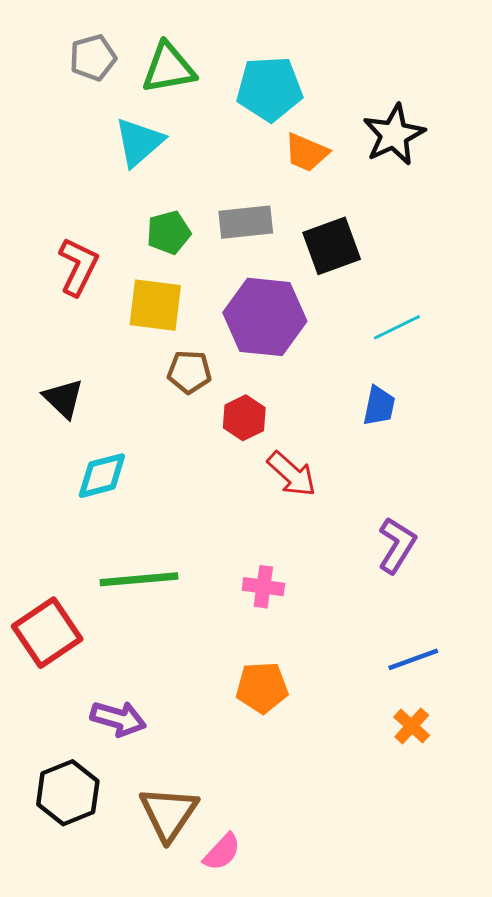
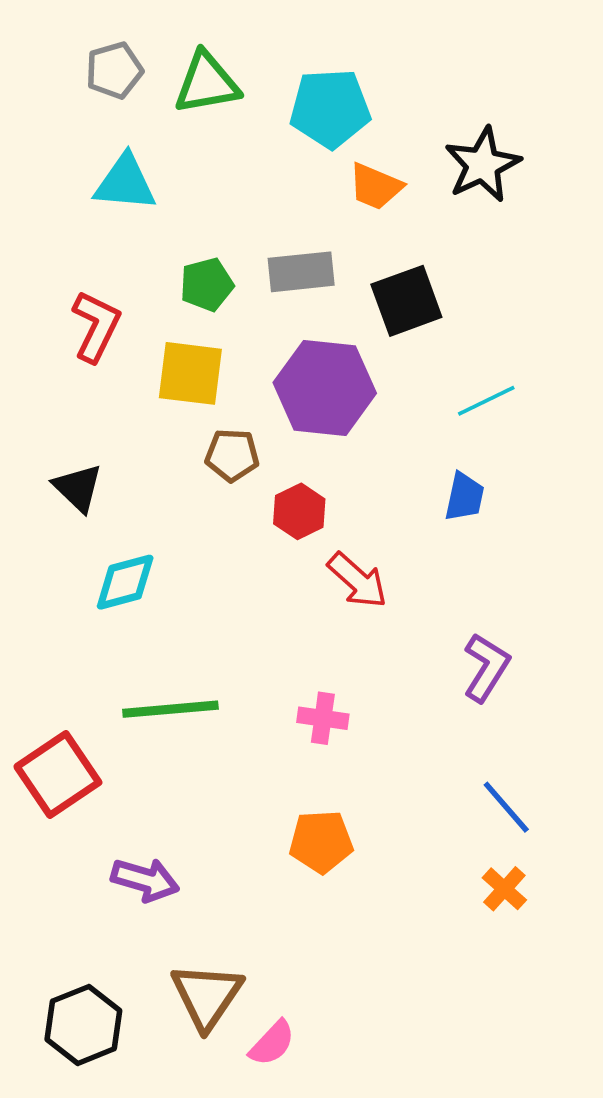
cyan triangle: (139, 142) -> (125, 183), moved, turned 46
blue line: (413, 659) -> (506, 807), turned 69
black hexagon: (68, 793) -> (83, 1025), moved

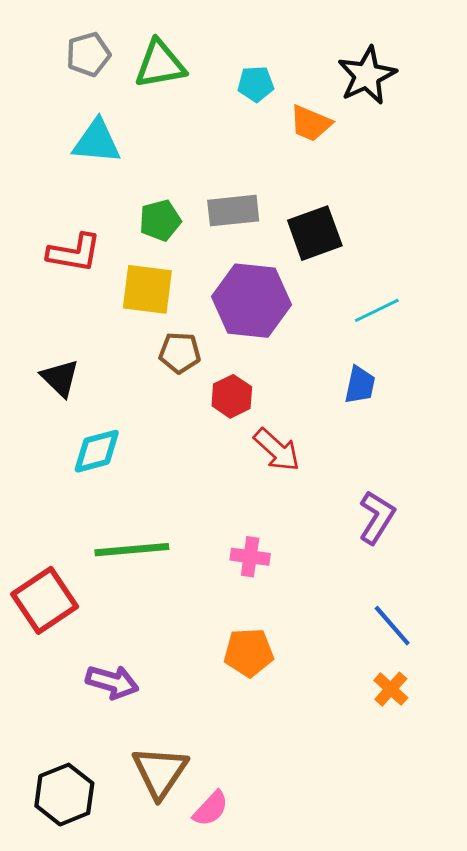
cyan pentagon: (330, 108) -> (256, 84), size x0.6
black star: (483, 165) -> (367, 75), moved
orange trapezoid: (376, 187) -> (311, 123), moved
red L-shape: (96, 326) -> (74, 253), turned 74

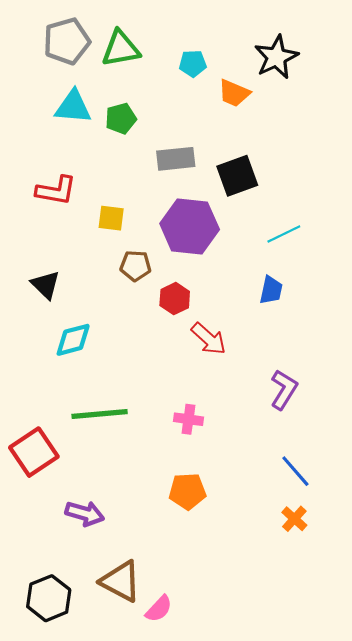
gray pentagon: (88, 54) -> (67, 41), size x1.4
green pentagon: (160, 220) -> (121, 119), moved
yellow square: (147, 289) -> (111, 218), size x0.7
brown triangle: (160, 772) -> (121, 581), turned -36

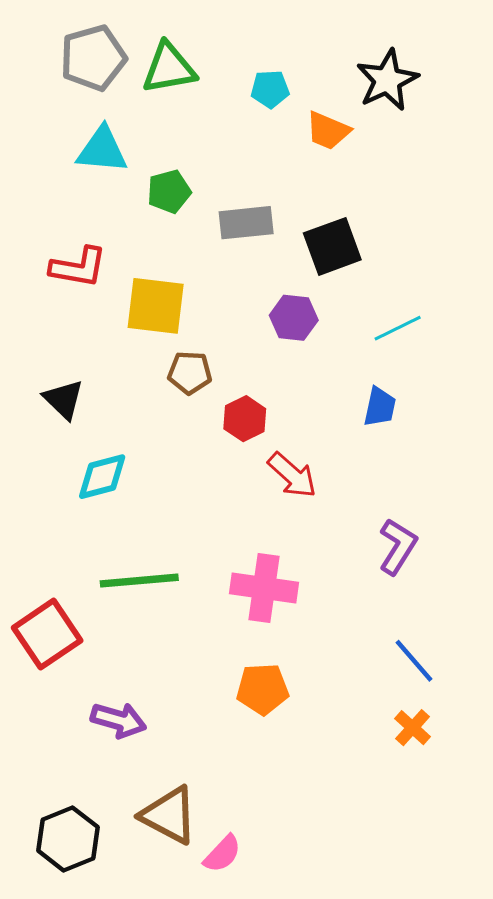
green pentagon: (121, 119) -> (169, 191), moved
yellow square: (111, 218) -> (156, 306), size x1.6
purple hexagon: (190, 227) -> (294, 318), moved, size x0.6
pink cross: (188, 419) -> (264, 588), size x1.6

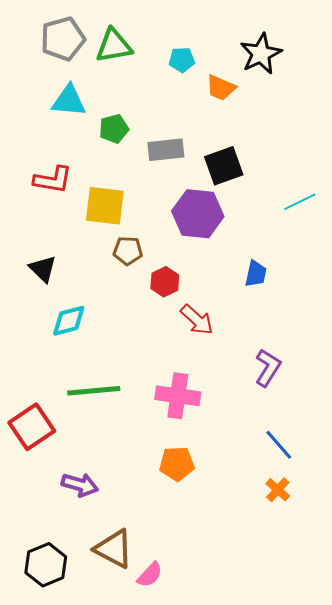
purple hexagon: (294, 318) -> (198, 214), size x1.6
cyan line: (398, 328) -> (300, 202), moved

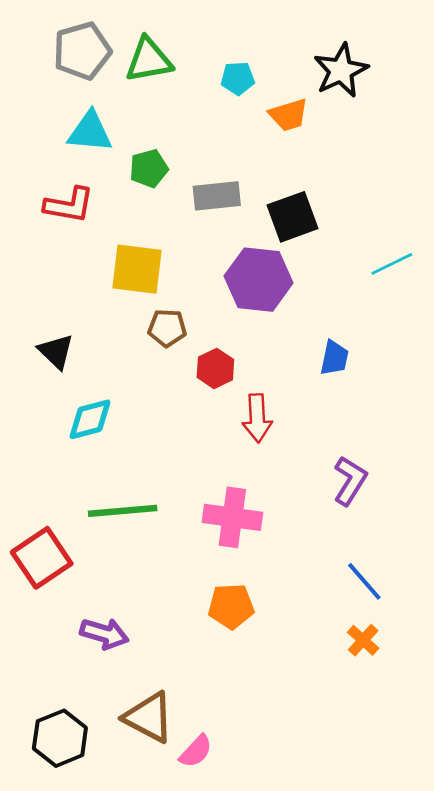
orange trapezoid: (221, 88) -> (289, 115), turned -40
red L-shape: (53, 180) -> (69, 205), moved
red arrow: (197, 320) -> (257, 418), turned 45

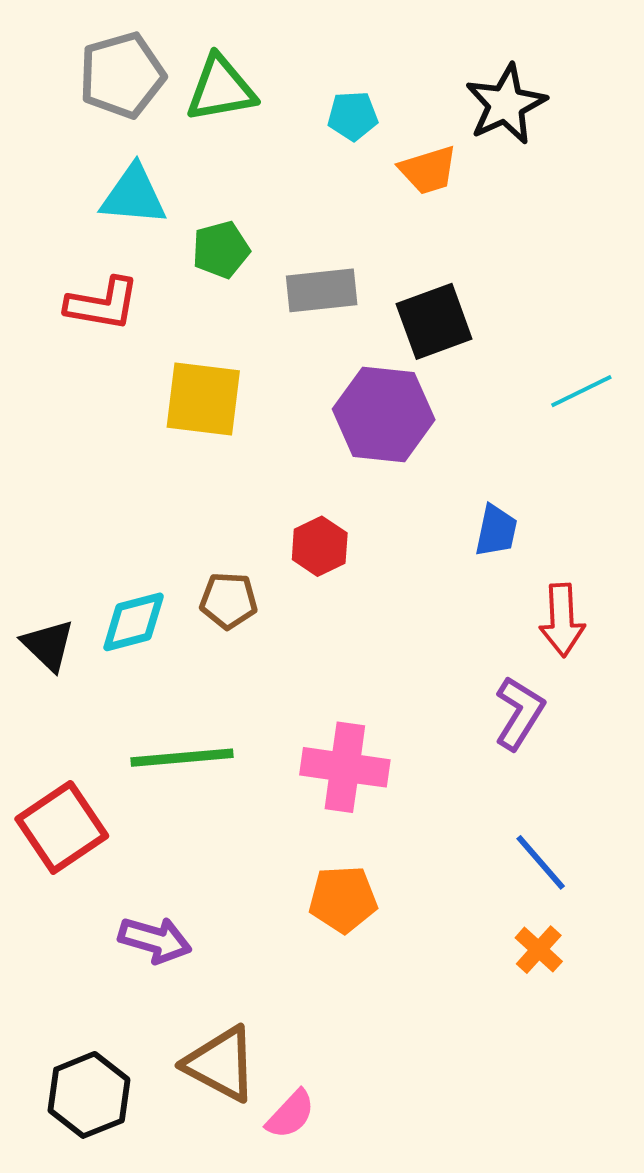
brown pentagon: (167, 328) -> (229, 601), moved
black triangle: (56, 351) -> (48, 645), moved
red arrow: (257, 418) -> (562, 620), moved

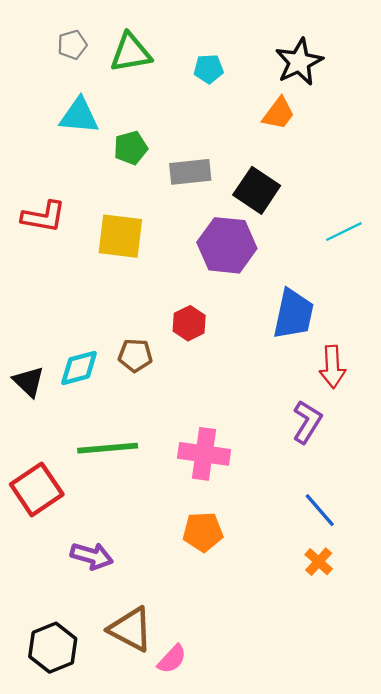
gray pentagon: (122, 75) -> (72, 45), size x0.6
orange trapezoid: (428, 170) -> (279, 113), moved, turned -36
red L-shape: (103, 304) -> (44, 217), moved
black square: (434, 321) -> (257, 190), turned -36
blue trapezoid: (496, 531) -> (293, 314), size x1.6

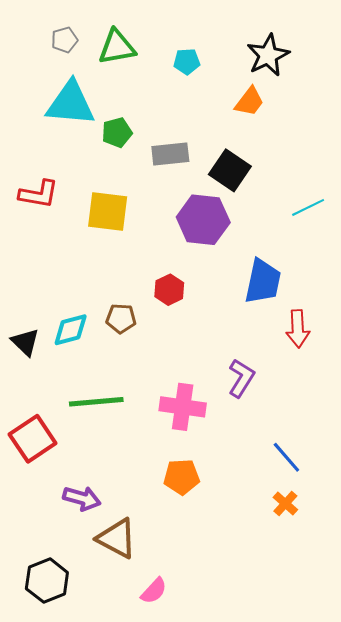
cyan triangle: (79, 116) -> (71, 104), size x1.4
purple L-shape: (307, 422) -> (241, 378), moved
brown triangle: (131, 629) -> (117, 538), moved

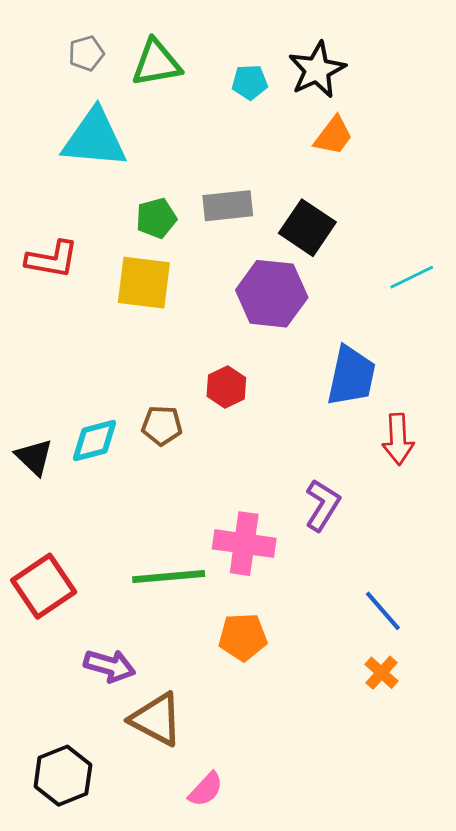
black star: (268, 55) -> (317, 70), moved
green pentagon: (117, 132) -> (156, 218), moved
green line: (96, 402) -> (169, 577), moved

